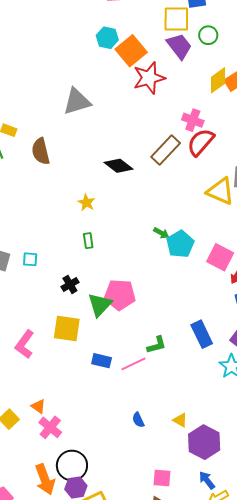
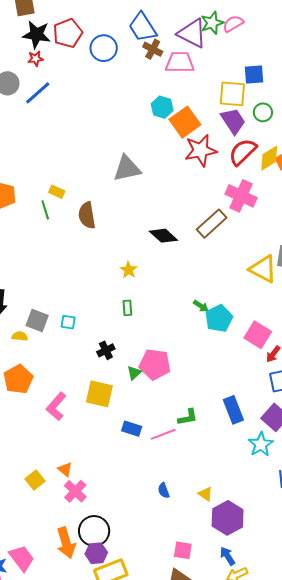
pink cross: (193, 120) -> (241, 196), size x1.4
red semicircle: (201, 142) -> (243, 152), moved
green triangle: (100, 305) -> (134, 373), size x0.6

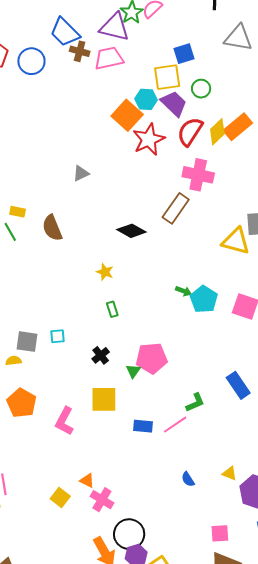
cyan hexagon: (162, 107) -> (146, 99), moved
gray triangle: (127, 168) -> (81, 173), size x0.6

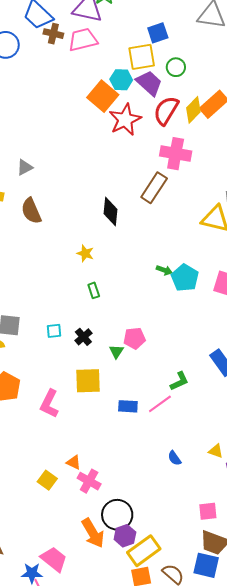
gray triangle: (81, 173) -> (25, 167), moved
black diamond: (131, 231) -> (110, 211), turned 68
cyan square: (58, 336) -> (54, 331), moved
pink pentagon: (152, 358) -> (134, 338), size x0.7

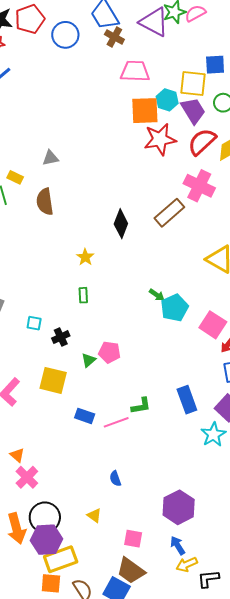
pink trapezoid: (83, 40) -> (135, 71), moved
orange square: (103, 96) -> (145, 111), turned 32
yellow triangle: (216, 451) -> (94, 516), moved
purple hexagon: (125, 536) -> (46, 540), size x1.4

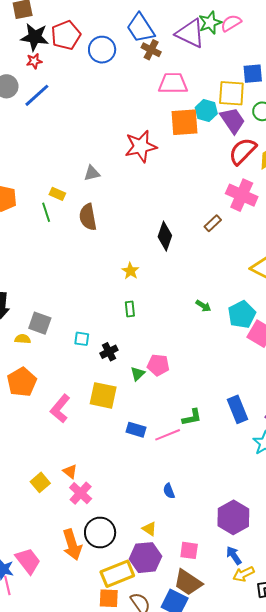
red star: (160, 139) -> (141, 146), moved
brown rectangle: (169, 213) -> (213, 223), size x0.6
cyan pentagon: (174, 308) -> (242, 314), moved
purple hexagon: (46, 540) -> (145, 558), moved

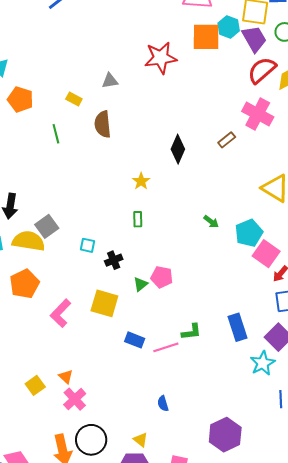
green line: (46, 212) -> (56, 134), moved
gray square: (40, 323) -> (47, 226), turned 30
yellow semicircle: (23, 339) -> (29, 241), size x2.0

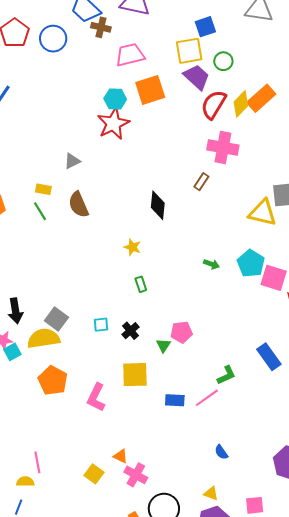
cyan hexagon: (229, 27) -> (115, 99), moved
green line: (56, 134) -> (40, 211), moved

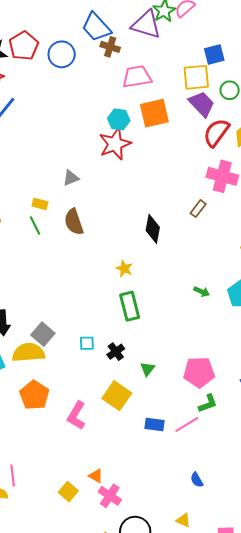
green rectangle: (141, 284) -> (130, 306), size x1.8
pink pentagon: (181, 332) -> (199, 372), moved, size x1.4
yellow square: (135, 375) -> (117, 396), turned 32

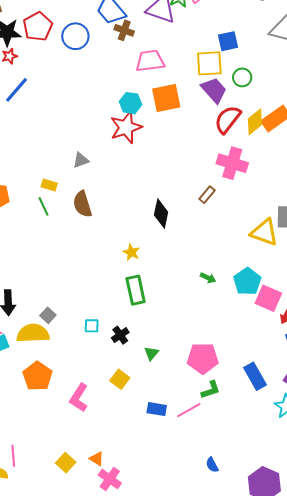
gray square: (43, 334) -> (48, 315), size x0.7
yellow square: (117, 396) -> (120, 379), size x0.7
blue semicircle: (197, 480) -> (212, 465), moved
yellow square: (68, 492) -> (66, 463), moved

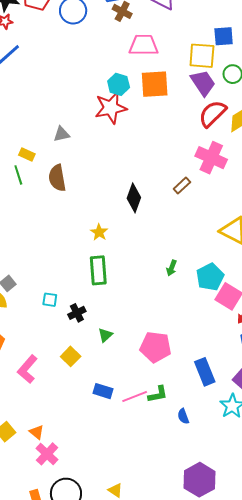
green arrow: (208, 278) -> (172, 268), turned 77
green L-shape: (211, 390) -> (158, 394), moved
blue semicircle: (212, 465) -> (183, 416), moved

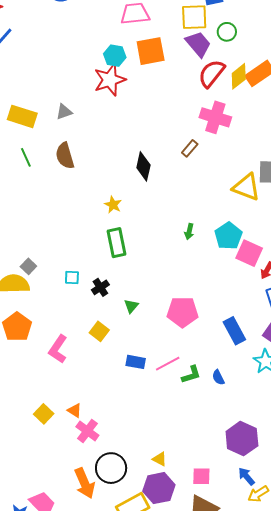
yellow rectangle: (27, 155) -> (22, 116), moved, size x1.8
green L-shape: (158, 394) -> (191, 375), moved

